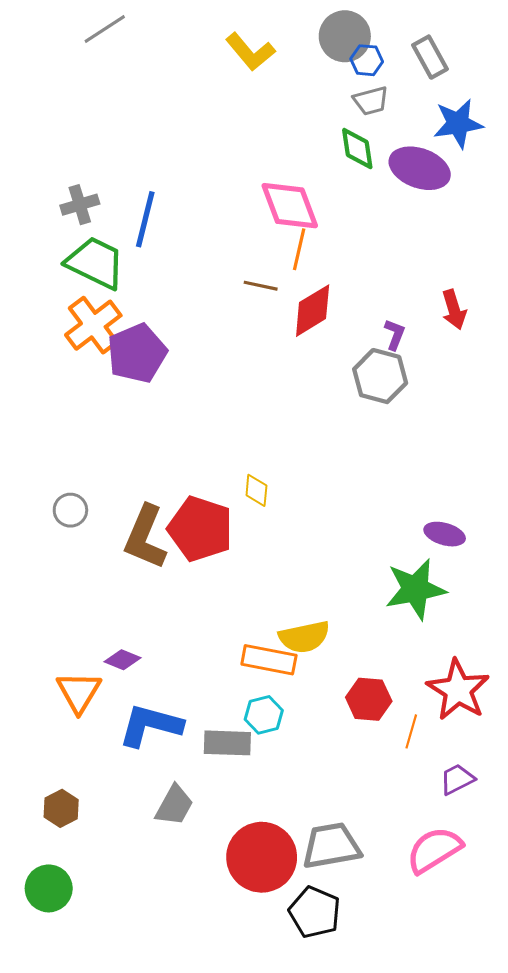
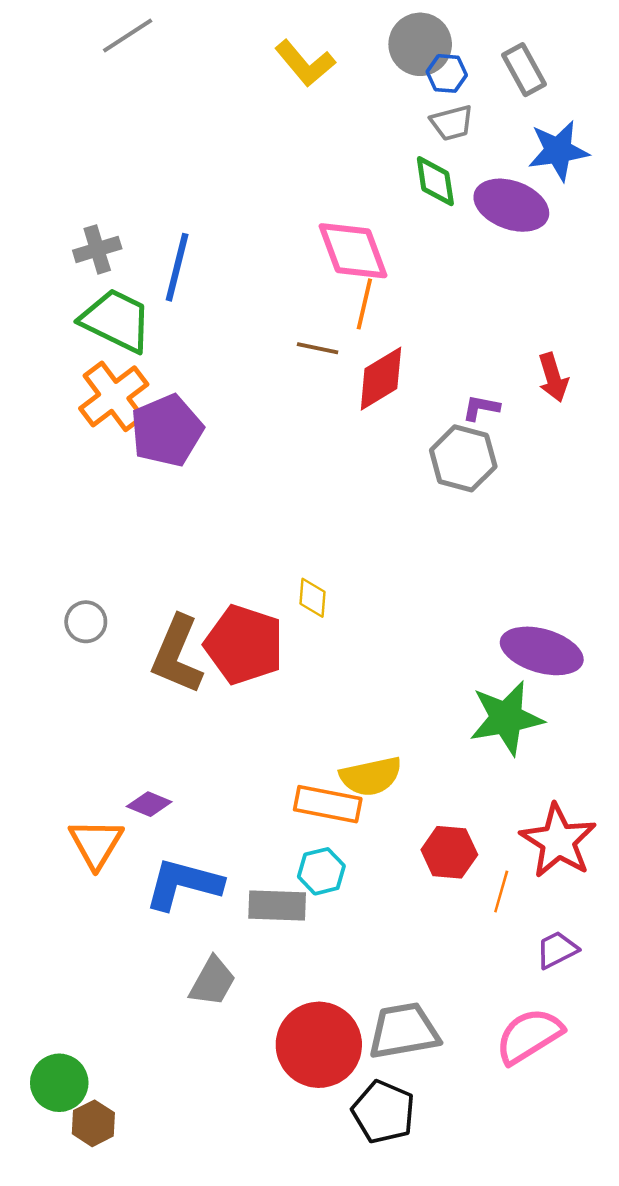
purple L-shape: (395, 335) -> (481, 408), turned -100
purple ellipse: (445, 534) -> (542, 651), size x1.6
brown hexagon: (61, 808) -> (93, 1123), moved

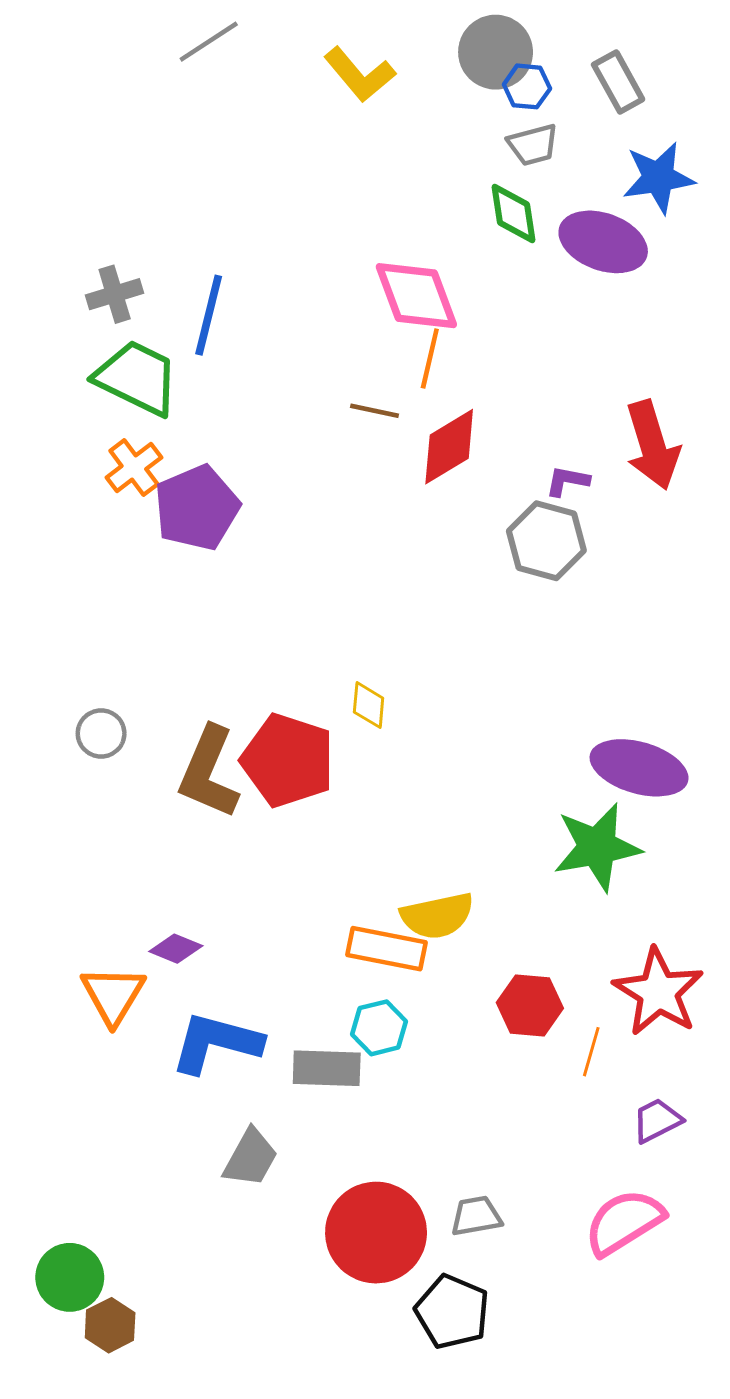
gray line: (128, 35) -> (209, 42), moved
red arrow: (553, 377) -> (652, 445), size x1.5
orange cross: (114, 396) -> (134, 468), size x0.7
gray trapezoid: (404, 1031) -> (476, 1216), size x0.6

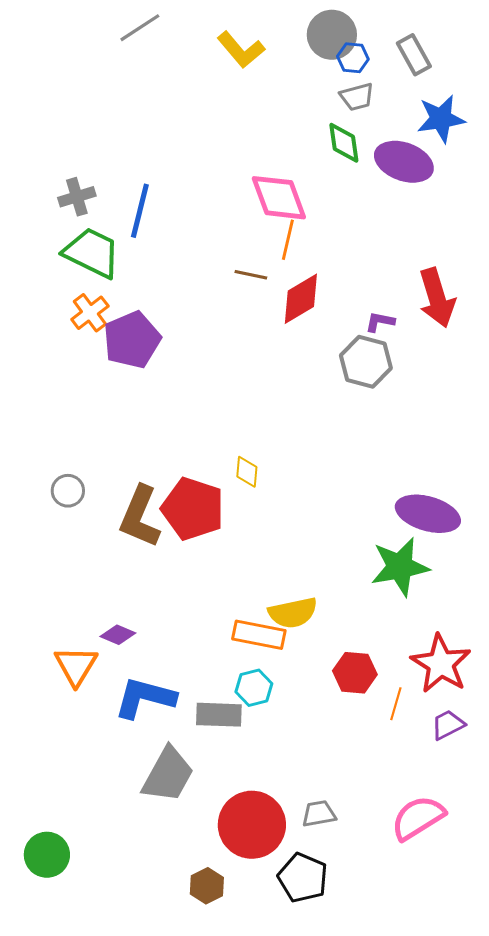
purple trapezoid: (657, 1120) -> (448, 725), moved
gray trapezoid: (251, 1158) -> (168, 775), size x1.4
brown hexagon: (110, 1325) -> (207, 886), moved

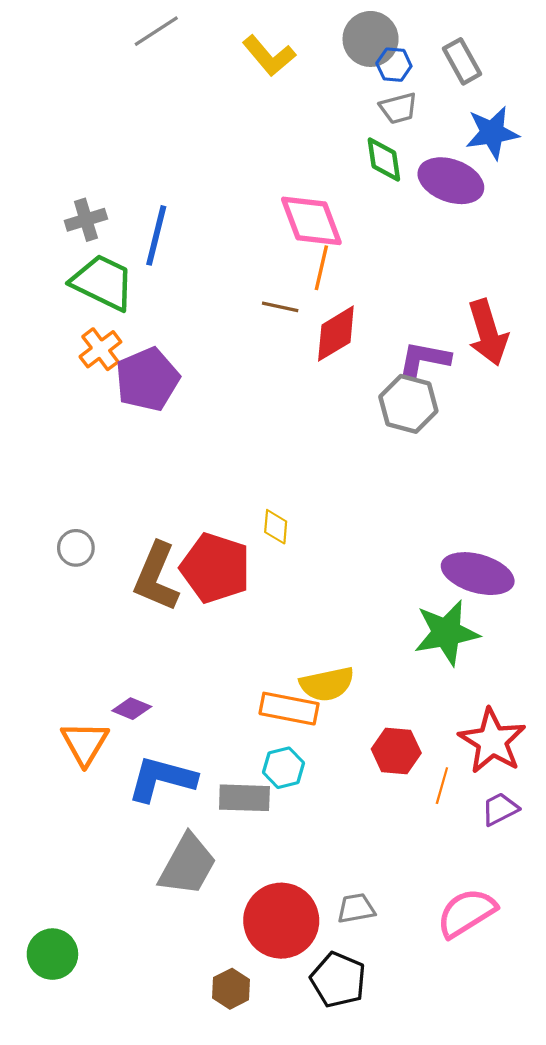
purple L-shape: (380, 322) -> (424, 359), size x1.6

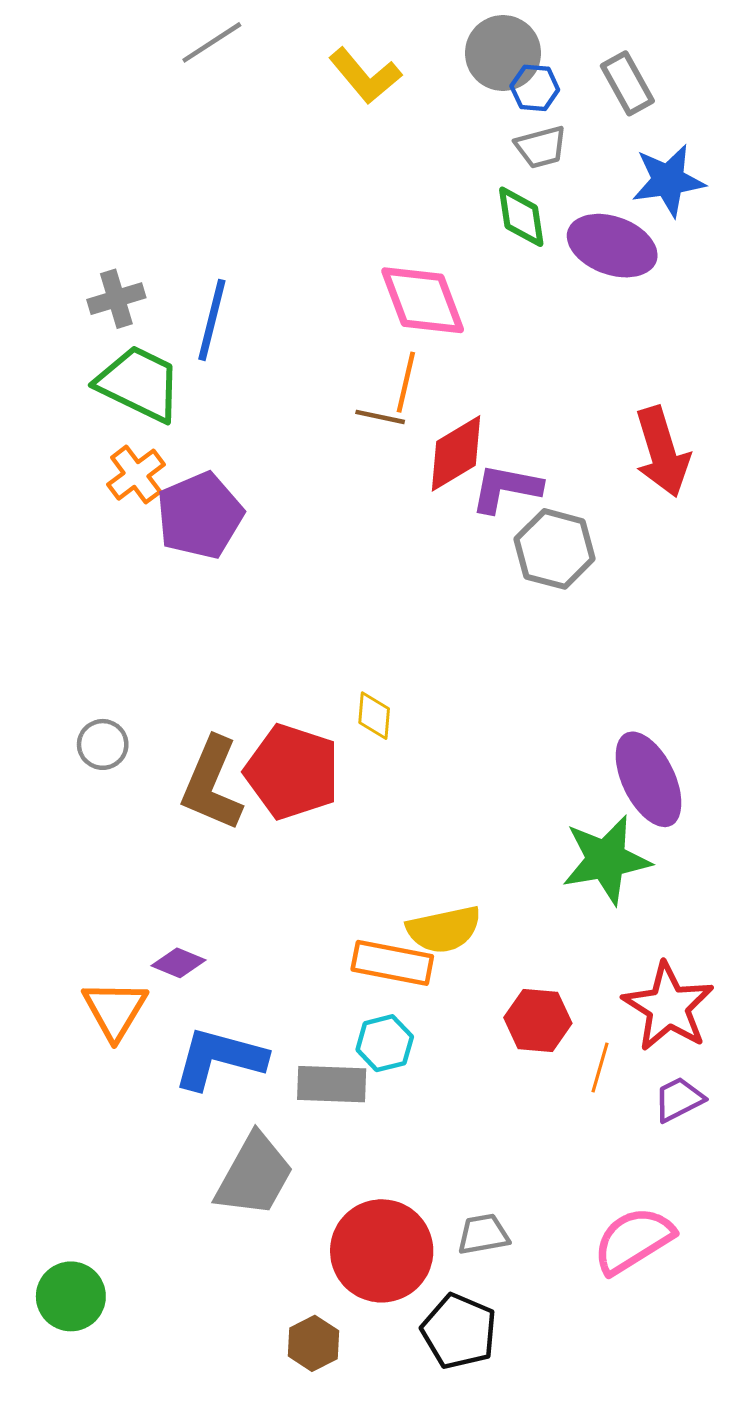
orange line: (321, 268) -> (406, 382), moved
purple L-shape: (424, 359) -> (506, 488), moved
purple ellipse: (478, 574) -> (649, 779), turned 48

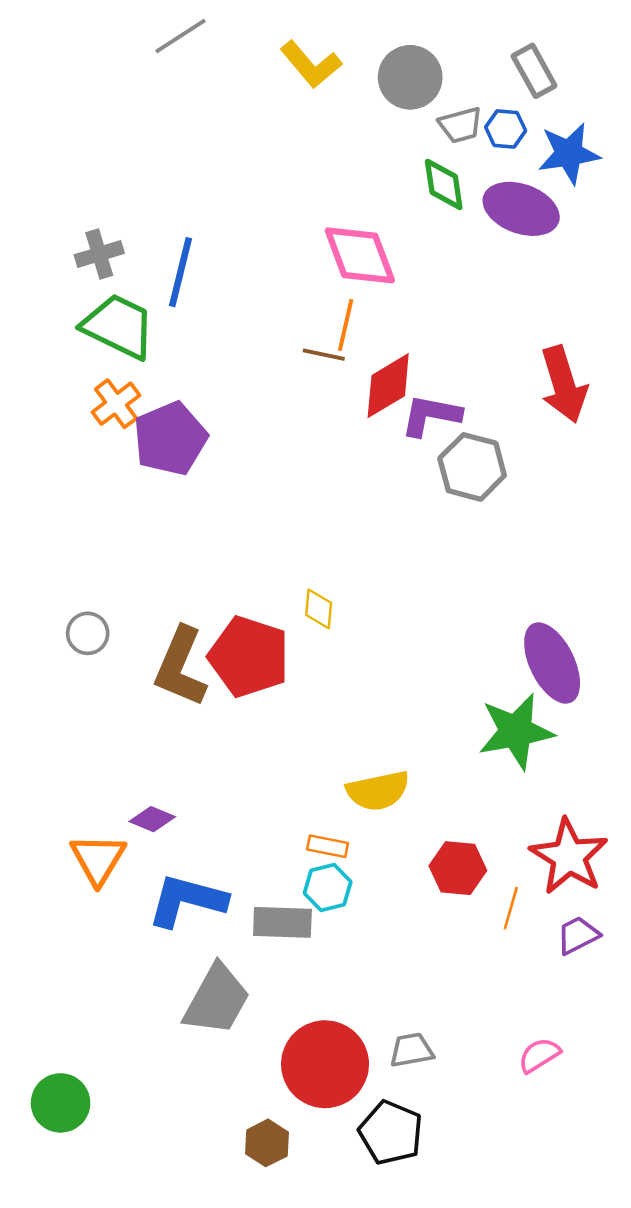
gray circle: (503, 53) -> (410, 77), moved
blue hexagon: (535, 88) -> (506, 129), moved
orange rectangle: (392, 963) -> (328, 846), moved, size x0.6
pink semicircle: (633, 1240) -> (539, 1055), size x0.6

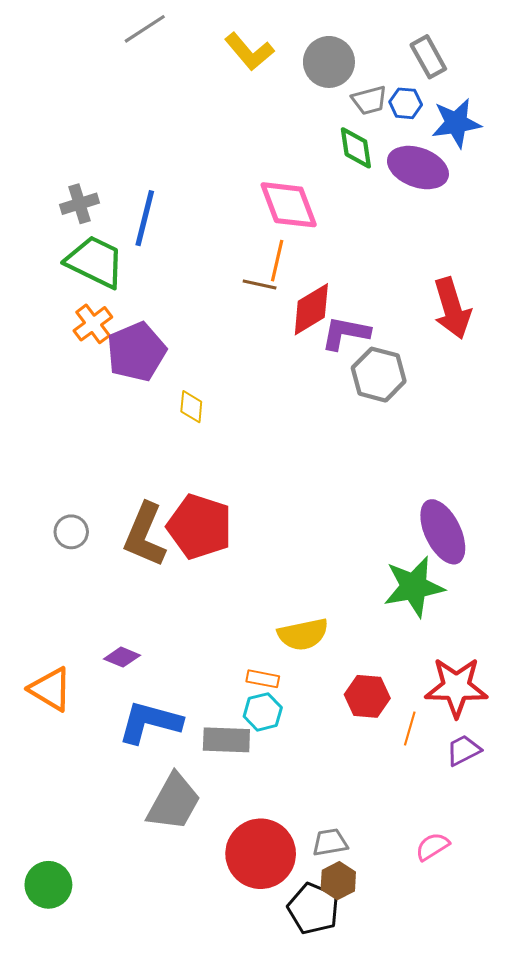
yellow diamond: (319, 609) -> (191, 407), moved
gray circle: (88, 633) -> (71, 532), moved
red star: (569, 857) -> (456, 687), turned -30
orange triangle: (98, 859) -> (51, 689), moved, turned -30
brown hexagon: (267, 1143) -> (338, 881), moved

